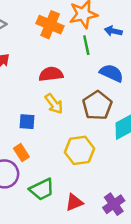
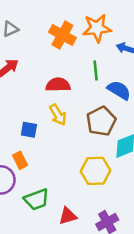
green line: (86, 45) -> (96, 71), moved
yellow hexagon: (79, 150) -> (95, 171), moved

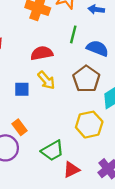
green line: (96, 71) -> (73, 34), turned 30
blue square: (29, 130) -> (22, 89), moved
green trapezoid: (37, 199) -> (53, 151), moved

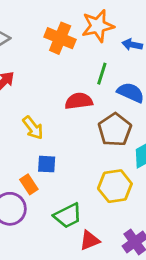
red semicircle: (42, 53) -> (79, 101), moved
yellow arrow: (46, 80) -> (33, 128), moved
blue square: (22, 89) -> (47, 164), moved

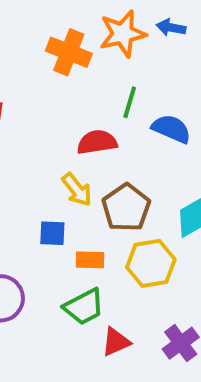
blue arrow: (132, 45) -> (171, 28), moved
yellow arrow: (33, 128) -> (77, 190), moved
brown pentagon: (115, 130) -> (126, 208), moved
orange rectangle: (29, 184) -> (90, 260), moved, turned -54

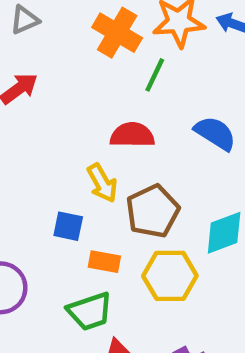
green line: (130, 102) -> (155, 75), moved

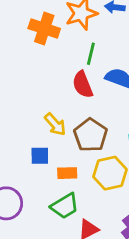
green line: (155, 75) -> (91, 54), moved
red semicircle: (132, 135) -> (83, 85), moved, turned -100

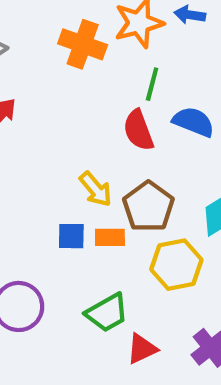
orange rectangle: (67, 173) -> (110, 237), moved

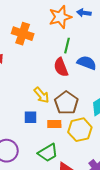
orange cross: (83, 44) -> (23, 34), moved
orange rectangle: (110, 237) -> (54, 124), moved

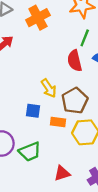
orange cross: (23, 34) -> (38, 18), turned 35
green trapezoid: (48, 153) -> (30, 152), moved

